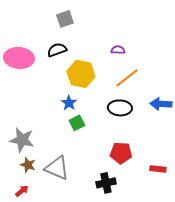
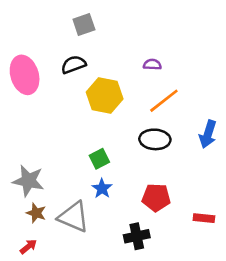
pink ellipse: (19, 58) -> (25, 75), turned 68
blue star: (69, 103) -> (102, 188), moved
blue arrow: (161, 104) -> (208, 134), turned -75

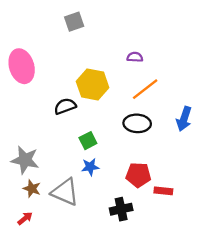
black semicircle: (74, 65) -> (65, 106), moved
blue star: (102, 188) -> (90, 167), turned 30
red rectangle: (204, 218) -> (163, 191), moved

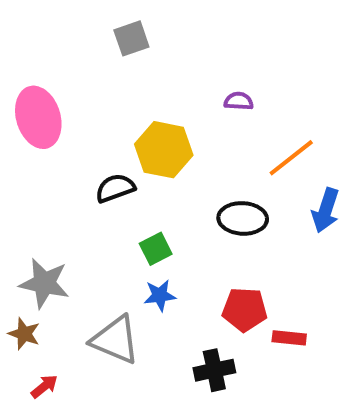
orange line: (145, 89) -> (291, 158), moved
brown star: (32, 189) -> (24, 334), moved

